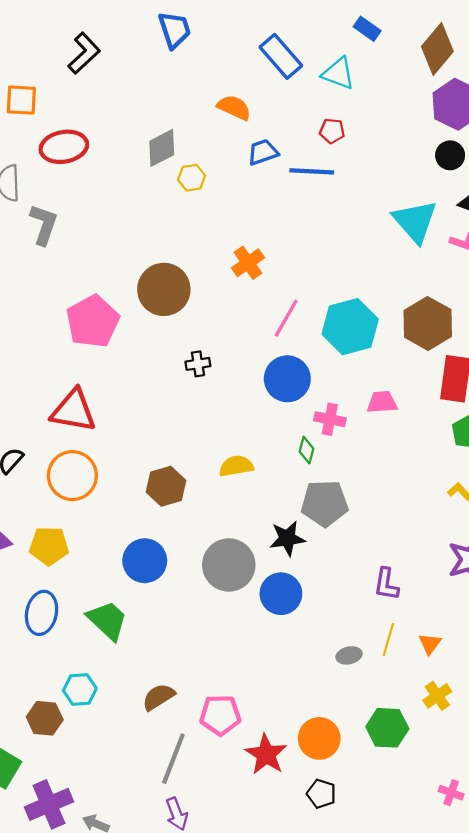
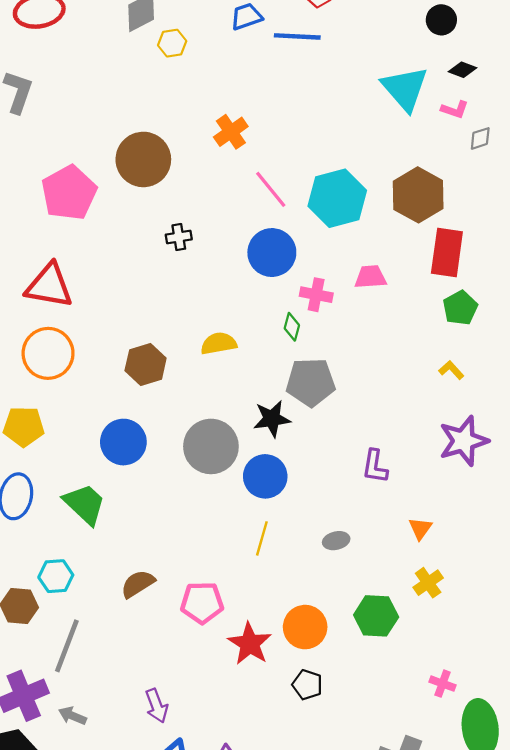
pink line: (286, 318) -> (271, 189), turned -69
yellow line: (388, 639) -> (262, 538), moved
gray line: (173, 759) -> (67, 646), moved

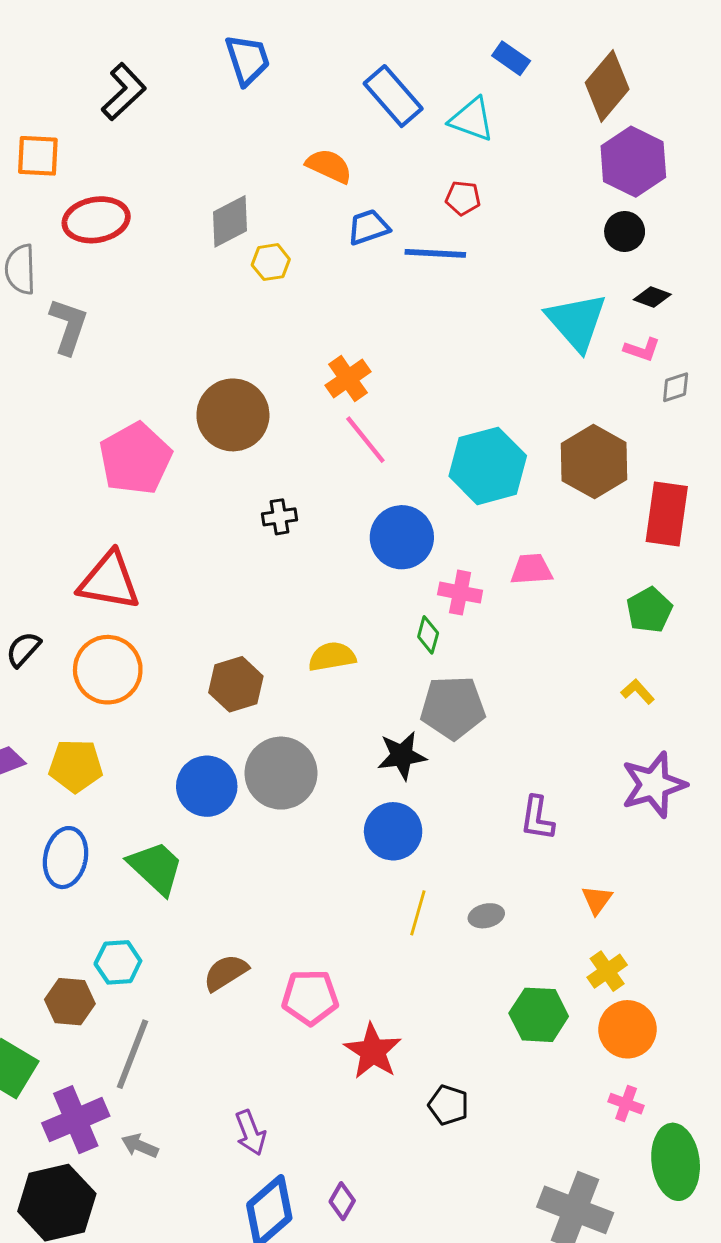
pink line: (271, 189) -> (365, 440), moved
red rectangle: (447, 253) -> (667, 514), moved
gray circle: (211, 446) -> (281, 773), moved
yellow line: (262, 538) -> (418, 913), moved
orange circle: (305, 627) -> (627, 1029), moved

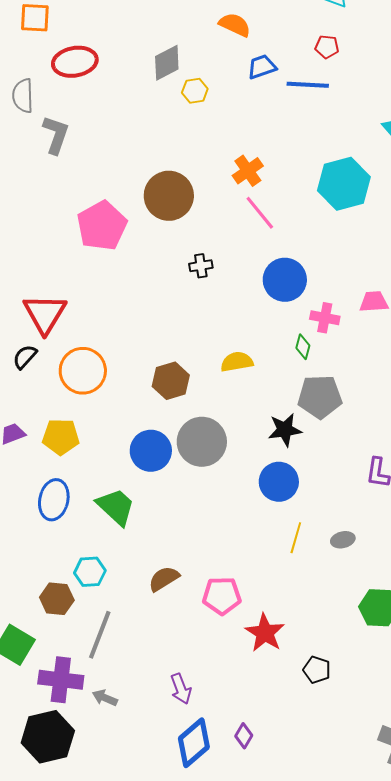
cyan hexagon: (488, 466) -> (344, 184), moved
red triangle: (109, 581) -> (45, 314), moved, turned 51
purple cross: (76, 1120) -> (61, 680), turned 30

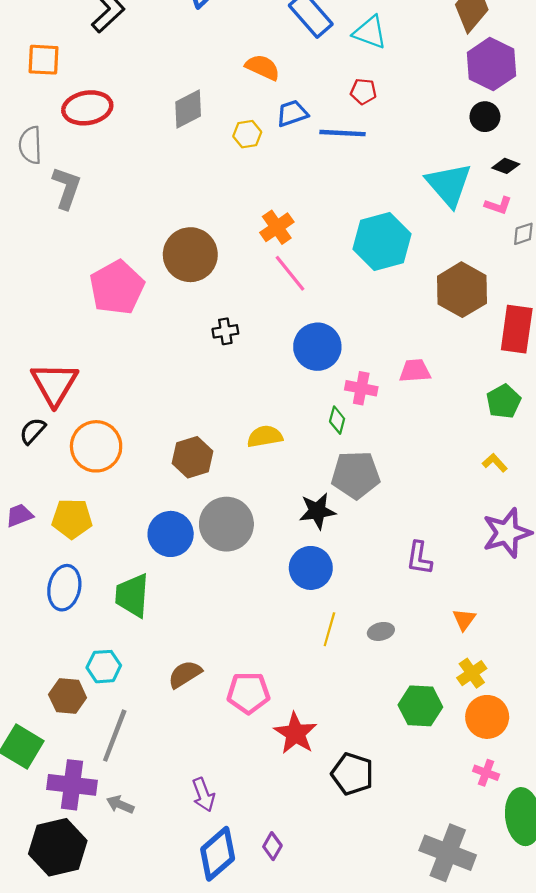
yellow hexagon: (195, 91) -> (247, 134), moved
green trapezoid: (116, 507) -> (132, 595), turned -129
black pentagon: (317, 670) -> (352, 774), size x1.4

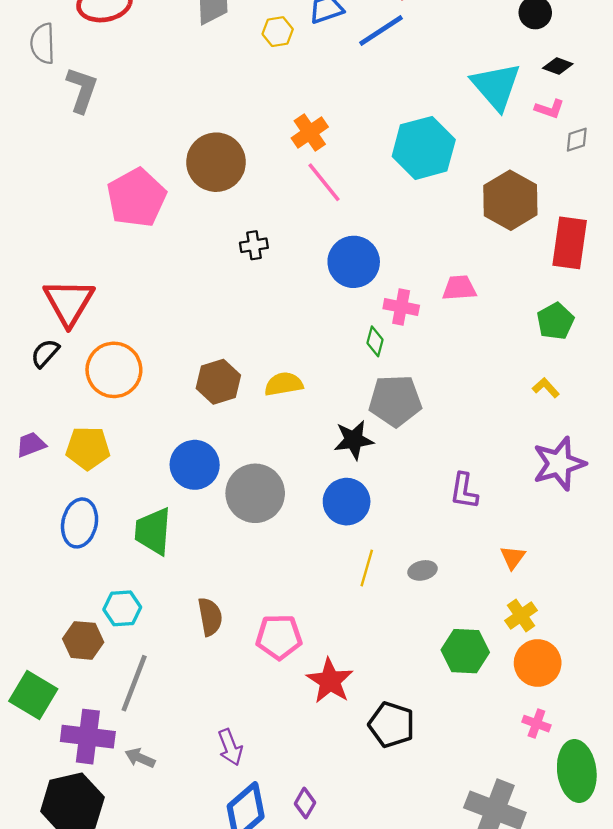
blue line: (343, 133) -> (381, 30), turned -36
yellow semicircle: (265, 436) -> (284, 384), moved
gray circle: (226, 524) -> (255, 493), moved
brown semicircle: (185, 674) -> (210, 617), turned 112

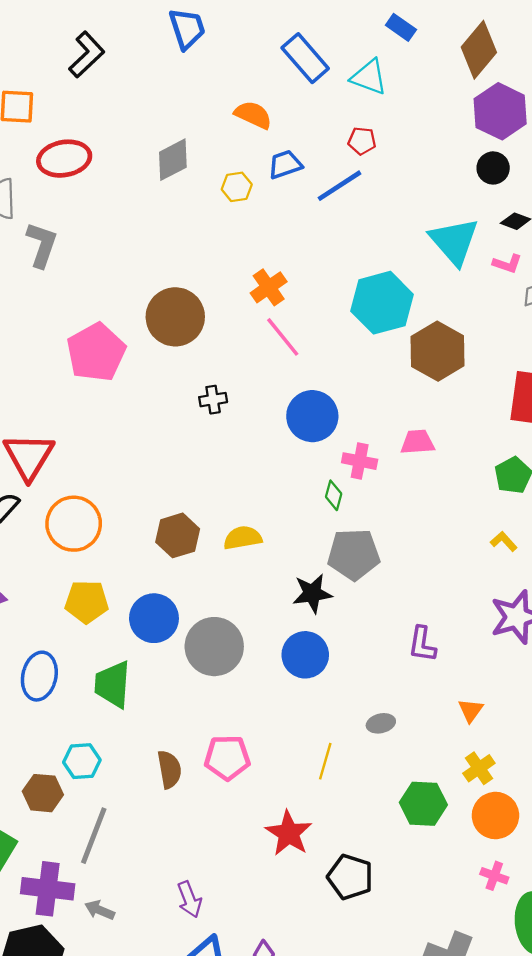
brown hexagon: (510, 200) -> (438, 351), moved
yellow pentagon: (88, 448) -> (87, 602), moved
yellow line: (367, 568) -> (325, 761), moved
pink pentagon: (279, 637) -> (227, 758), moved

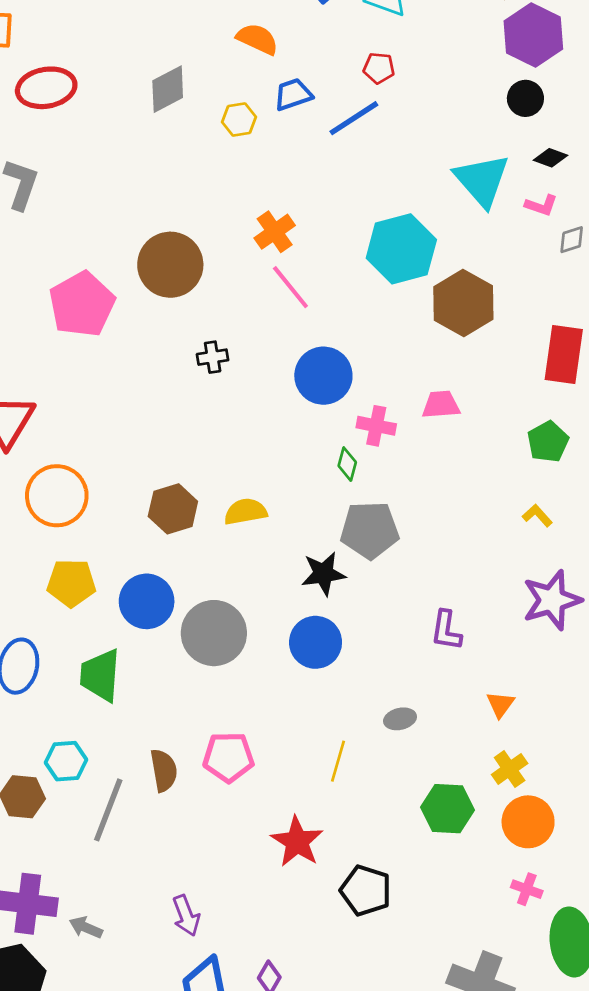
gray line: (94, 836) -> (108, 810), moved

